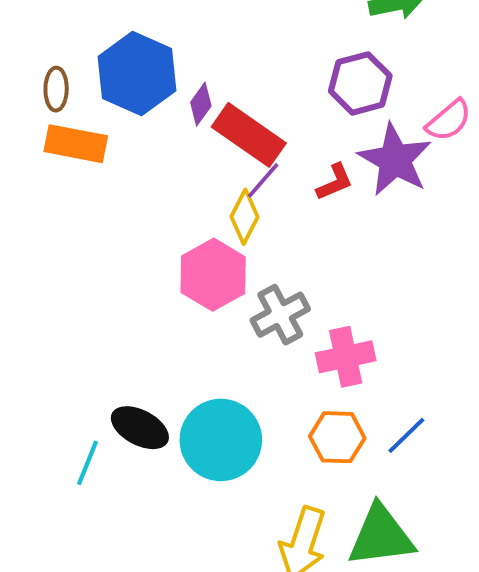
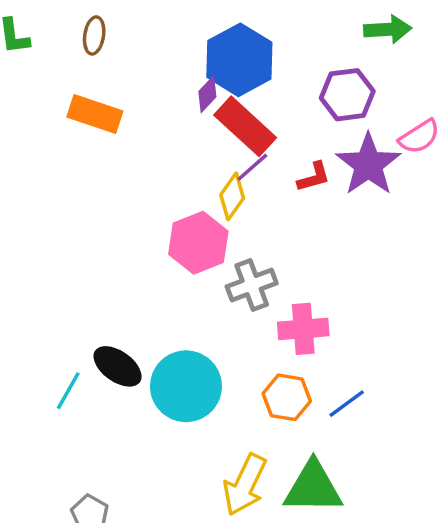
blue hexagon: (137, 74) -> (239, 60), moved
brown ellipse: (56, 89) -> (94, 35), moved

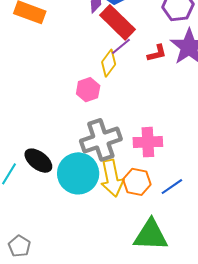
pink hexagon: (198, 243) -> (88, 90), size x0.7
gray cross: (252, 285) -> (101, 140), moved, size x1.4
yellow arrow: (245, 485) -> (112, 178), moved, turned -39

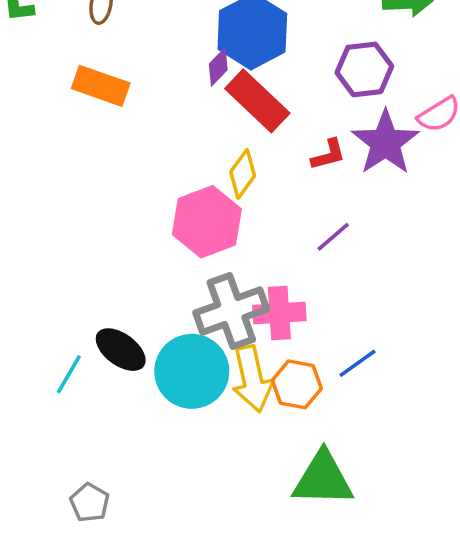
purple line: (121, 46) -> (333, 237), moved
pink hexagon: (88, 90) -> (207, 222), size x1.6
pink cross: (148, 142) -> (279, 313), moved
blue line: (172, 187) -> (357, 363), moved

